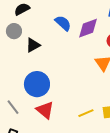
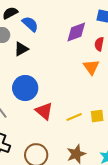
blue semicircle: (63, 23) -> (30, 24), moved
red triangle: (45, 110) -> (44, 111), moved

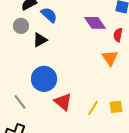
purple diamond: (76, 32) -> (95, 23), turned 75
yellow line: (74, 117) -> (93, 108), turned -35

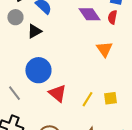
red semicircle: (118, 35) -> (112, 17), moved

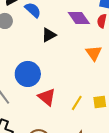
black triangle: (34, 31) -> (49, 35), moved

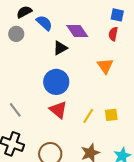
purple diamond: (79, 18) -> (77, 31), moved
blue circle: (28, 74) -> (56, 82), moved

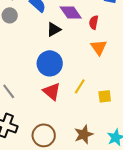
red semicircle: (113, 34) -> (94, 22), moved
yellow line: (88, 116) -> (80, 86), moved

